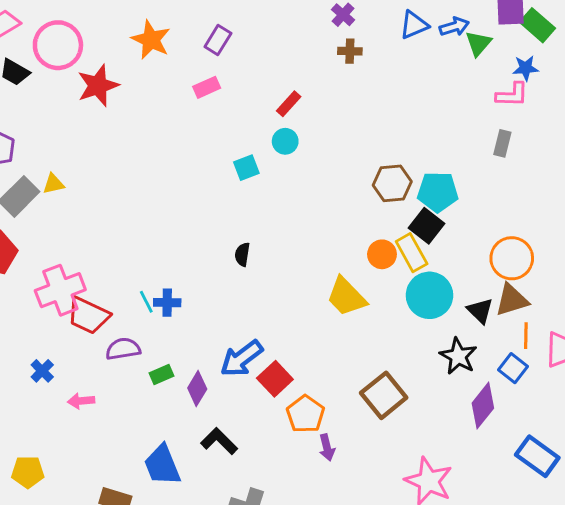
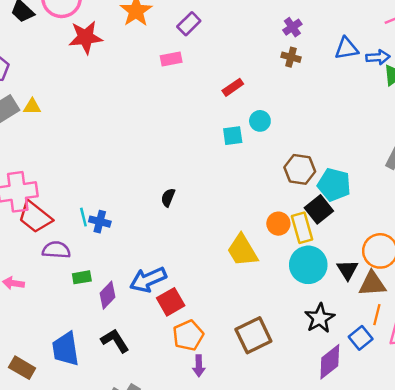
cyan circle: (285, 141) -> (260, 121), moved
cyan square: (246, 168) -> (233, 136), moved
black triangle: (480, 311) -> (348, 270), moved

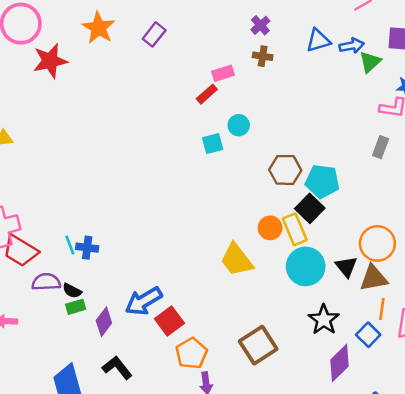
pink rectangle: (171, 59) -> (223, 73), moved
black semicircle: (168, 198) -> (72, 291), moved, turned -78

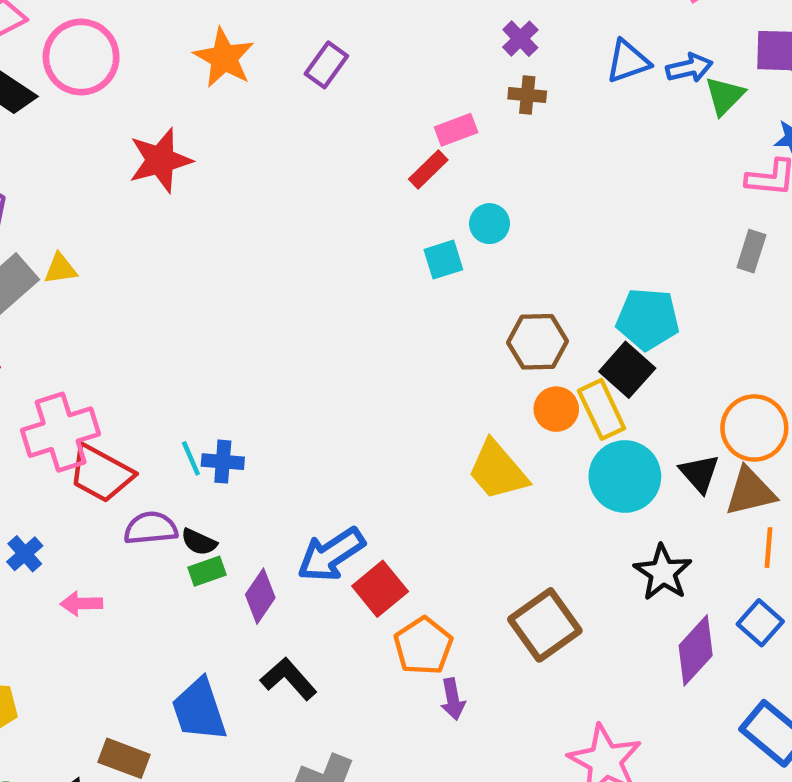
red star: (50, 61) -> (160, 160), moved
brown hexagon: (285, 170) -> (538, 342), moved
blue square: (368, 335) -> (760, 623), moved

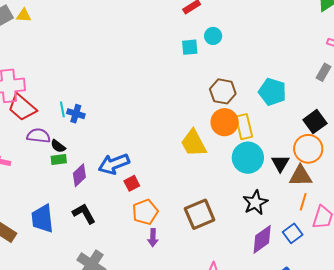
black square: (627, 370) -> (315, 122), moved
orange circle: (556, 409) -> (225, 122), size x1.4
red square: (380, 589) -> (132, 183), size x0.7

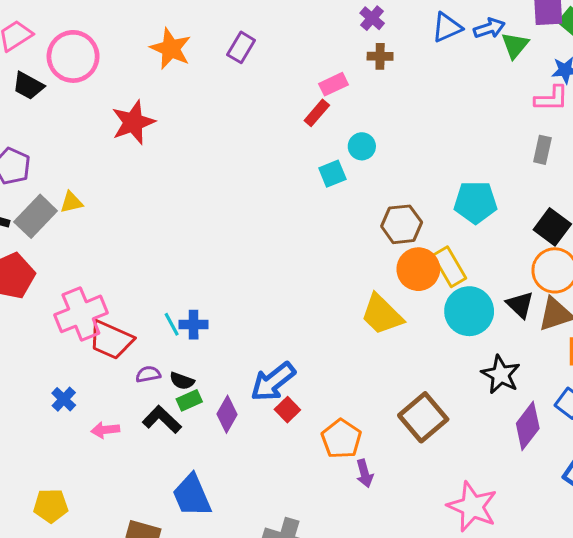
purple semicircle: (39, 136) -> (148, 374), size x0.7
red square: (132, 183) -> (287, 410), moved
black L-shape: (84, 214) -> (162, 419), moved

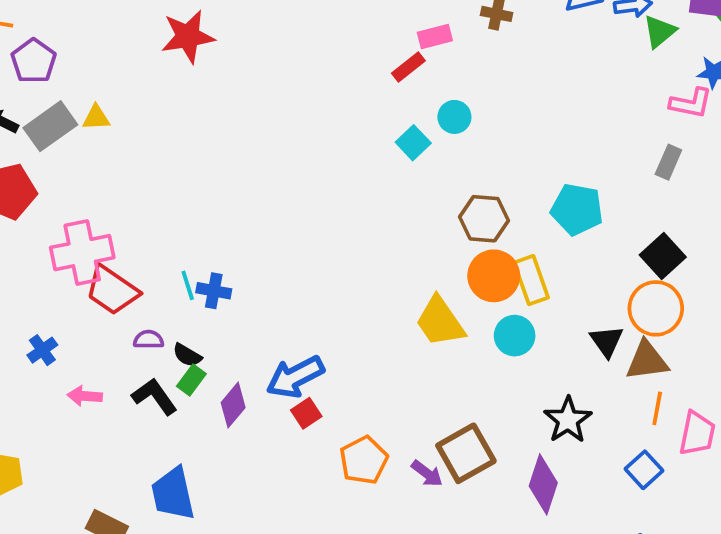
cyan square: (332, 174) -> (413, 143), turned -32
cyan circle: (469, 311) -> (515, 336), moved, size x0.7
green rectangle: (189, 400) -> (191, 380), turned -40
purple diamond: (528, 426) -> (543, 484), moved, turned -30
purple arrow: (365, 473) -> (427, 474), moved, turned -48

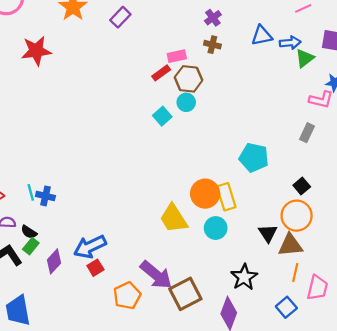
brown hexagon: (484, 219) -> (189, 79), moved
black square: (663, 256) -> (302, 186), size x0.7
purple arrow: (427, 474) -> (156, 275), moved, size x1.8

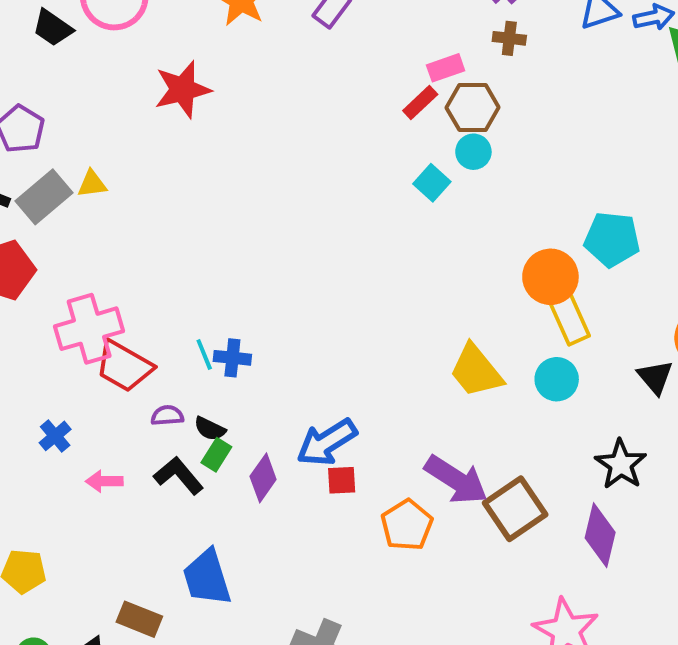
orange circle: (205, 194) -> (550, 277), moved
red square: (95, 268) -> (342, 480), turned 35

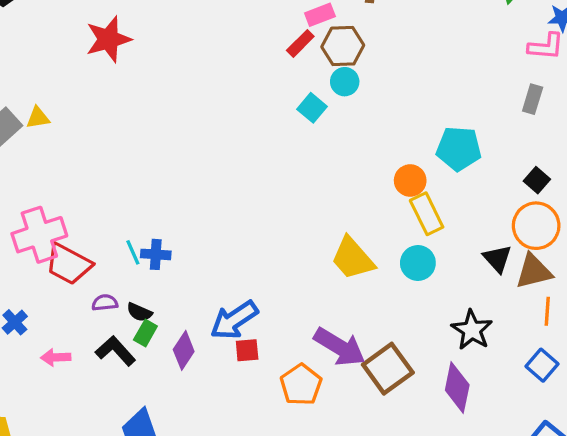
orange circle: (550, 277) -> (410, 181), size x0.7

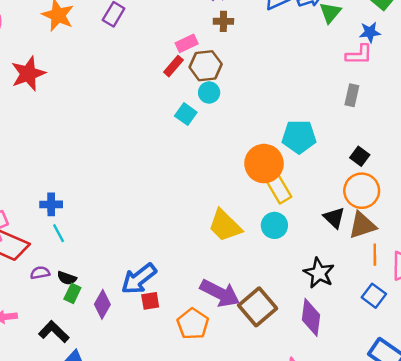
orange circle: (410, 181) -> (264, 164), size x1.6
blue cross: (156, 254) -> (51, 204), moved
black L-shape: (115, 351) -> (54, 332), moved

